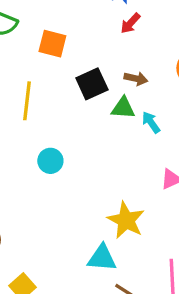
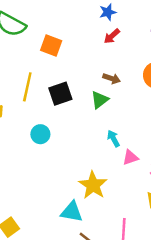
black square: (92, 84) -> (60, 94), moved
green triangle: (123, 108) -> (100, 100), turned -48
cyan arrow: (151, 122) -> (113, 138), moved

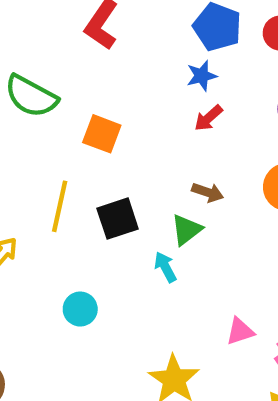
cyan circle: (40, 134) -> (80, 309), moved
cyan arrow: (113, 138) -> (165, 267), moved

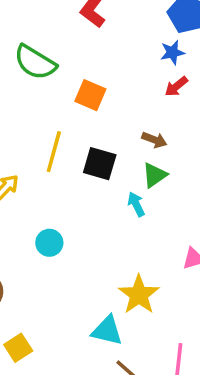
brown arrow: (208, 192) -> (154, 140), moved
black square: (118, 219) -> (100, 164), turned 32
cyan circle: (80, 309) -> (49, 243), moved

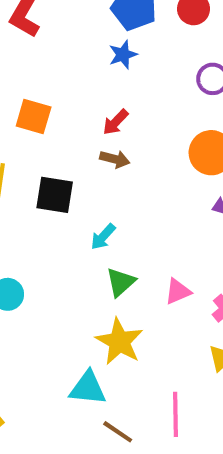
red arrow: (176, 87) -> (115, 122), moved
green triangle: (155, 175) -> (121, 282), moved
cyan arrow: (136, 204) -> (103, 237), turned -105

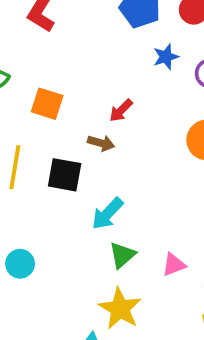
blue star: (123, 55) -> (166, 57), moved
brown arrow: (115, 159) -> (101, 143), moved
cyan arrow: (103, 237) -> (107, 214), size x1.4

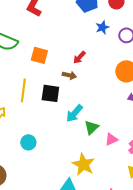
green triangle: (122, 255) -> (91, 127), moved

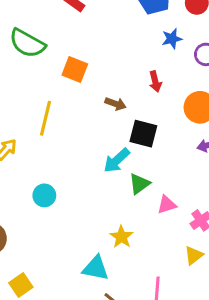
red arrow: (79, 57) -> (155, 81), moved, turned -64
black square: (50, 93) -> (143, 134), moved
yellow star: (83, 164) -> (121, 237), size x0.7

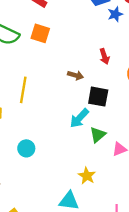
blue star: (172, 39) -> (115, 14), moved
orange square: (75, 69) -> (40, 33), moved

